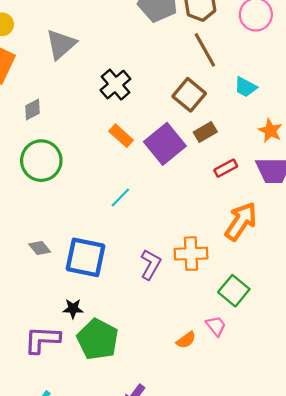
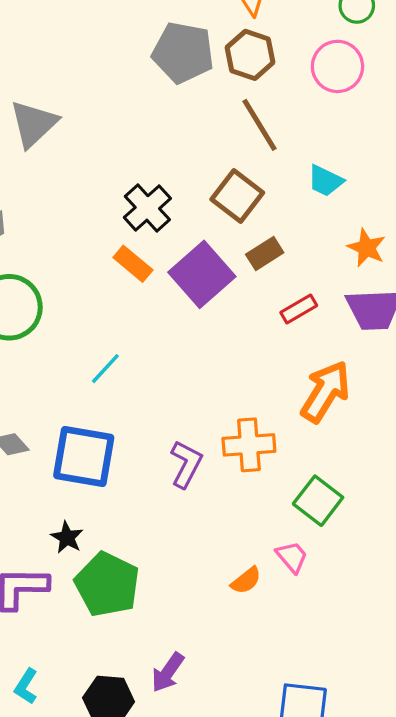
black cross: (115, 85) -> (147, 208), moved
cyan line: (120, 197) -> (105, 369), moved
black star: (73, 309) -> (67, 537), turned 30

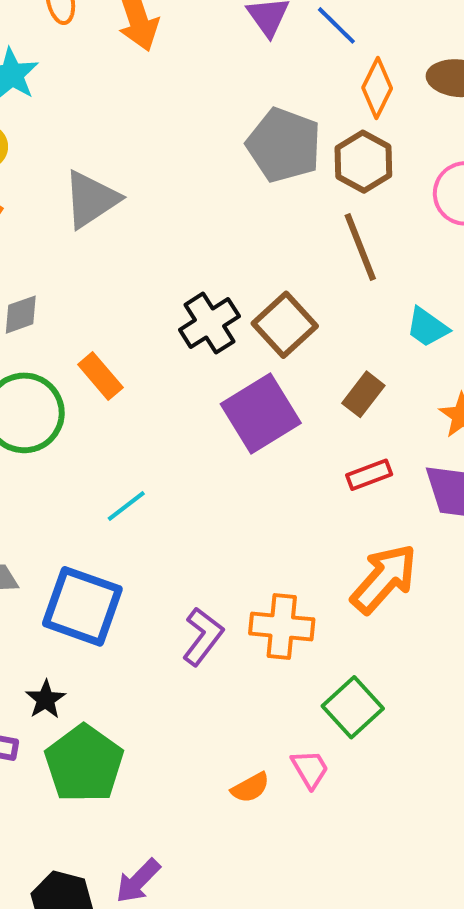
brown square: (237, 196) -> (285, 325), moved
brown rectangle: (265, 253) -> (363, 394), moved, turned -30
orange rectangle: (133, 264) -> (100, 376), moved

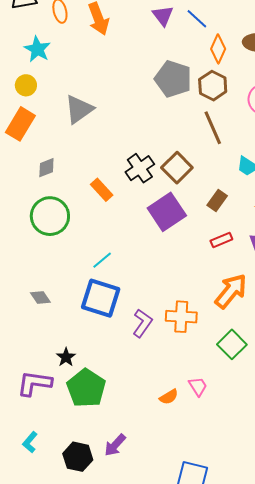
orange rectangle: (100, 376) -> (102, 190), moved
blue square: (82, 606) -> (101, 298), moved
green square: (353, 707) -> (232, 344), moved

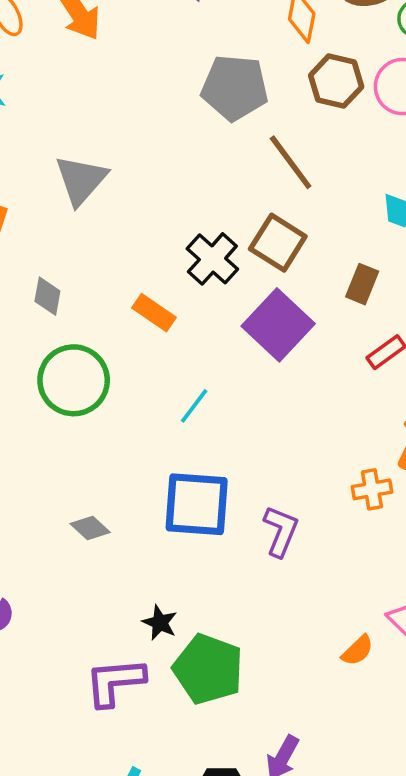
brown hexagon: (213, 86) -> (336, 81), moved
brown line: (213, 128) -> (291, 162), moved
gray diamond: (46, 168) -> (47, 296), turned -45
cyan line: (102, 260) -> (194, 406), moved
orange cross: (181, 317) -> (372, 489), moved, size x0.7

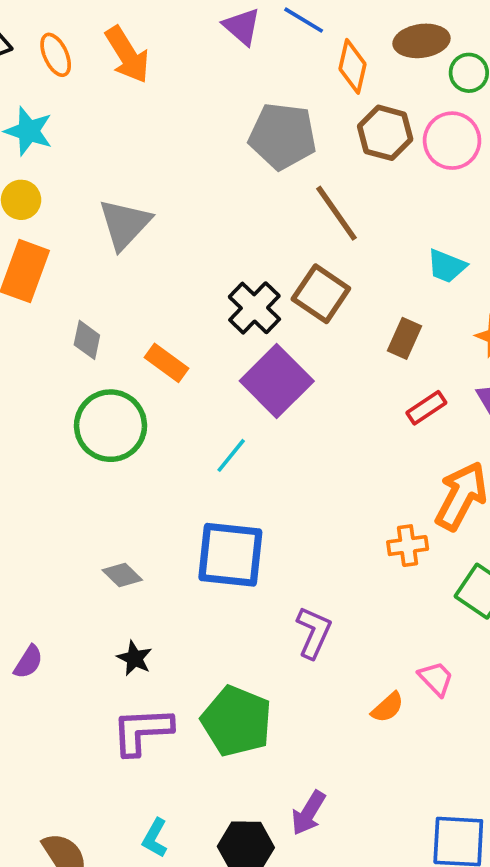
orange rectangle: (154, 313) -> (166, 363), moved
purple square: (278, 325) -> (277, 381), moved
purple L-shape: (281, 531) -> (314, 632), moved
black star: (160, 623) -> (135, 658), moved

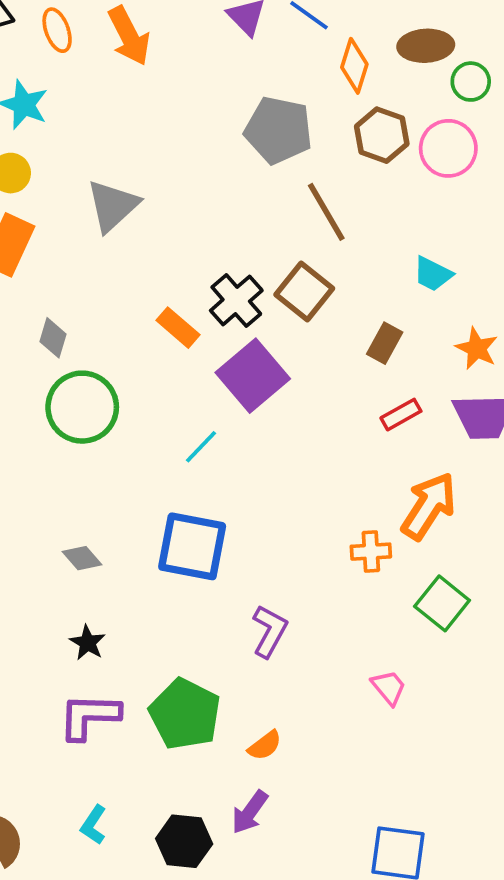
gray diamond: (87, 340) -> (53, 338), moved
orange rectangle: (166, 363) -> (178, 328), moved
orange semicircle: (388, 707) -> (265, 745), moved

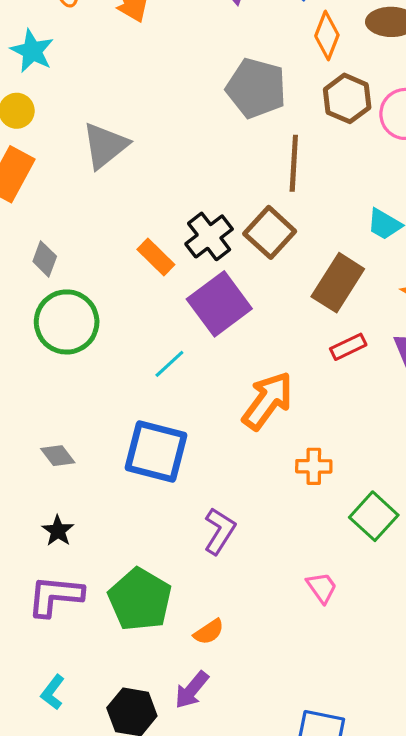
brown line: (326, 212) -> (294, 163), turned 30
brown rectangle: (385, 343) -> (338, 283), size x1.6
orange arrow: (429, 506) -> (268, 401), moved

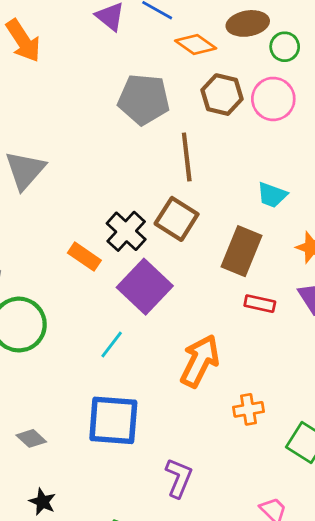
orange diamond: (327, 36) -> (196, 45), turned -66
red rectangle: (348, 347) -> (260, 304), turned 48

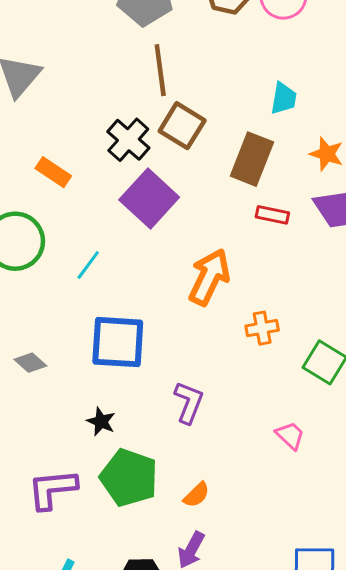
brown line: (187, 157) -> (160, 70), moved
cyan trapezoid: (272, 195) -> (284, 98), turned -100
orange rectangle: (84, 257) -> (53, 172), moved
cyan line: (112, 345) -> (88, 265), moved
black star: (42, 502) -> (101, 422), moved

